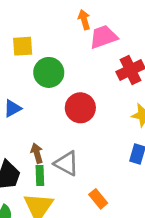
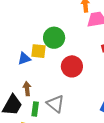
yellow square: (23, 46) -> (39, 51), moved
brown arrow: (37, 153) -> (27, 89), moved

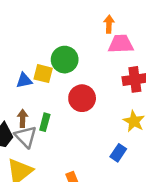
gray triangle: (55, 104) -> (26, 137), moved
green rectangle: (35, 109) -> (45, 122), moved

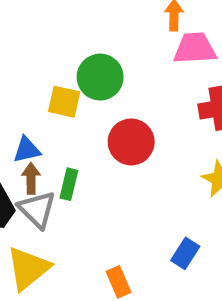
blue triangle: (24, 80) -> (27, 150), moved
blue rectangle: (118, 153) -> (185, 253), moved

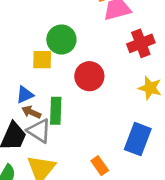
brown arrow: (31, 178) -> (31, 112), turned -54
green rectangle: (69, 184) -> (56, 111), size x1.4
blue rectangle: (185, 253) -> (138, 139), size x1.6

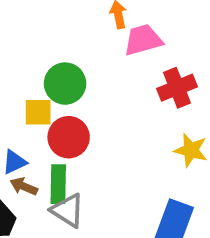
red circle: (89, 76) -> (69, 137), moved
gray triangle: (39, 131) -> (68, 210), moved

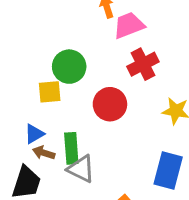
red cross: (177, 88) -> (143, 64), moved
red circle: (69, 137) -> (110, 104), moved

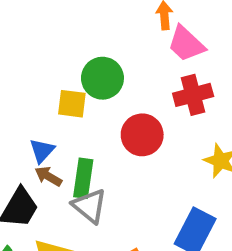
pink trapezoid: (129, 25) -> (186, 44), turned -128
blue triangle: (34, 134) -> (42, 151), turned -30

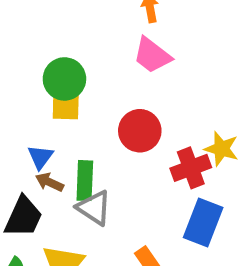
pink trapezoid: (186, 44) -> (152, 55), moved
green circle: (102, 78) -> (64, 79), moved
red cross: (193, 95) -> (191, 168), moved

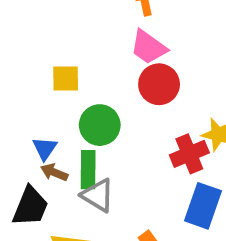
green circle: (64, 79) -> (100, 125), moved
yellow square: (66, 106) -> (66, 78), moved
red circle: (140, 131) -> (159, 84), moved

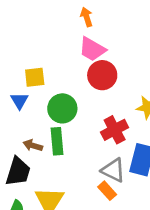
blue triangle: (45, 148) -> (19, 101), moved
red cross: (189, 154) -> (115, 130), moved
gray triangle: (98, 195) -> (113, 170), moved

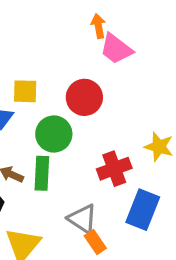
pink trapezoid: (92, 49) -> (116, 49), moved
red circle: (102, 75) -> (84, 97), moved
gray triangle: (113, 170) -> (83, 219), moved

